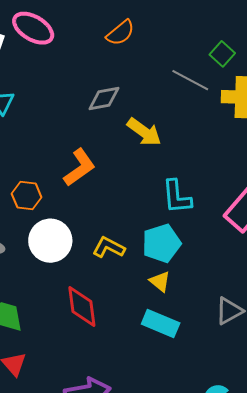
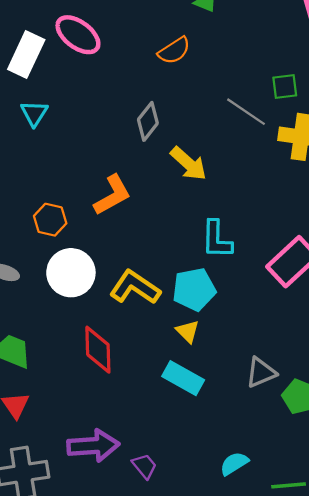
green square: (222, 54) -> (285, 86), turned 35
gray diamond: (104, 98) -> (148, 121), turned -48
yellow L-shape: (109, 247) -> (135, 287), size x1.4

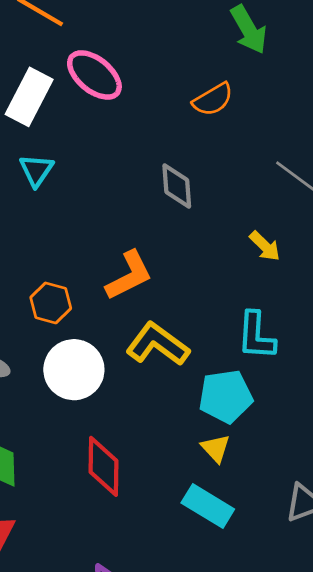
gray diamond: (148, 121) -> (177, 186), turned -45
yellow arrow: (189, 164) -> (265, 246), moved, size x0.7
yellow L-shape: (135, 287) -> (158, 344), moved

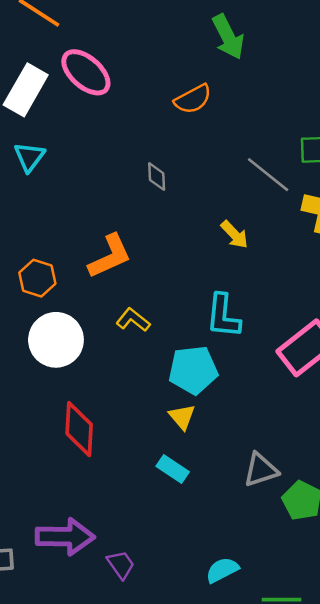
gray diamond: (177, 186) -> (157, 177), size x0.7
yellow L-shape: (158, 344) -> (133, 320), size x0.6
cyan rectangle: (208, 506) -> (173, 469), size x0.7

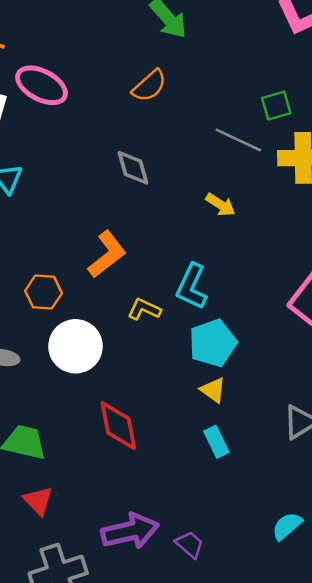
gray diamond: (157, 177) -> (133, 168), size x1.4
cyan L-shape: (223, 316) -> (192, 287), moved, turned 33
cyan rectangle: (173, 469) -> (216, 442), turned 44

